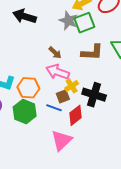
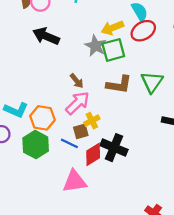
pink arrow: (58, 72) -> (78, 103), turned 110
black cross: (94, 95) -> (114, 148), moved
pink triangle: (62, 140) -> (75, 181), turned 30

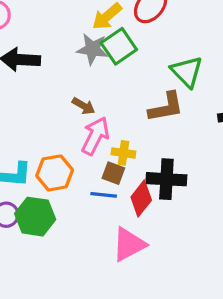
brown L-shape: (119, 85) -> (166, 107), moved
yellow cross: (92, 121) -> (123, 153), turned -35
brown square: (81, 131) -> (113, 173), turned -35
green hexagon: (36, 145) -> (35, 217), moved

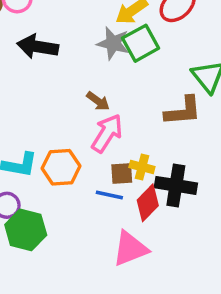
yellow cross: (123, 153) -> (142, 167), moved
brown square: (113, 173) -> (122, 174), turned -30
green hexagon: (35, 217) -> (26, 230), moved

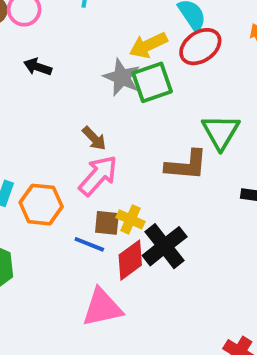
black arrow: (38, 47) -> (38, 67), size x0.6
black cross: (176, 185) -> (165, 246), turned 33

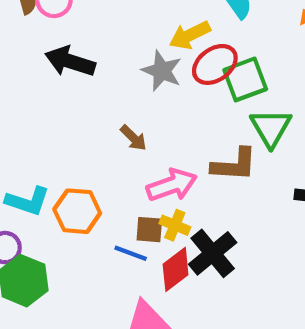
red ellipse: (200, 47) -> (215, 64), moved
black arrow: (38, 67) -> (70, 61), size x1.6
green square: (152, 82) -> (245, 79), moved
pink arrow: (98, 176) -> (172, 185), moved, turned 30

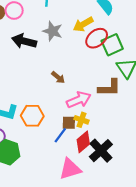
gray star: (162, 71) -> (53, 31), moved
blue line: (131, 253) -> (60, 135), turned -70
black cross: (213, 253) -> (101, 151), moved

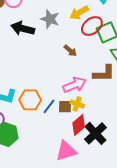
brown arrow: (58, 77) -> (70, 51), moved
blue line: (60, 135) -> (49, 106), moved

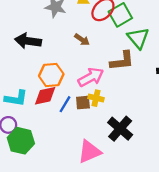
black arrow: (23, 28) -> (28, 41), moved
orange hexagon: (30, 100) -> (51, 75), moved
red diamond: (79, 125) -> (45, 96), moved, turned 35

